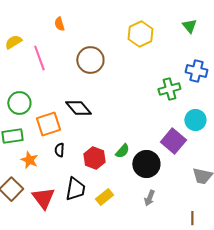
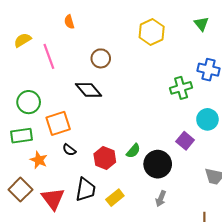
brown circle: (90, 60) -> (101, 58), size x0.7
black diamond: (78, 108) -> (89, 90), moved
purple square: (173, 141) -> (185, 141), size x0.7
black semicircle: (59, 150) -> (69, 150), turned -56

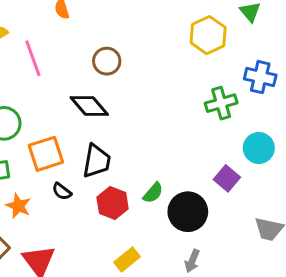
yellow hexagon: (152, 32) -> (208, 35), moved
black trapezoid: (86, 190) -> (97, 161), moved

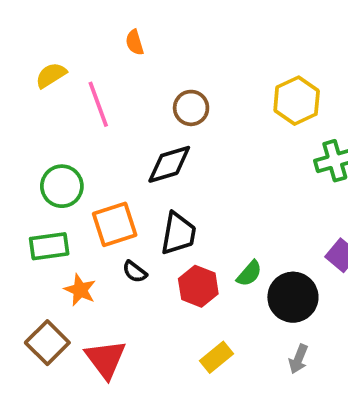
yellow hexagon: (208, 35) -> (297, 101), moved
black diamond: (89, 106) -> (169, 164), turned -66

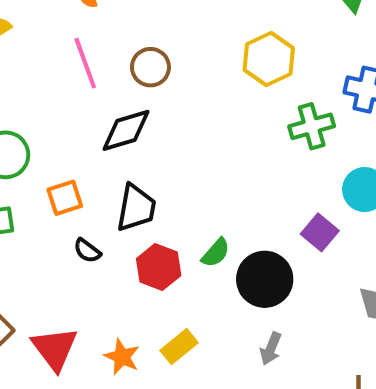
pink line: (98, 104) -> (85, 63), moved
orange square: (115, 224) -> (65, 198), size x0.7
orange star: (80, 290) -> (122, 357), moved

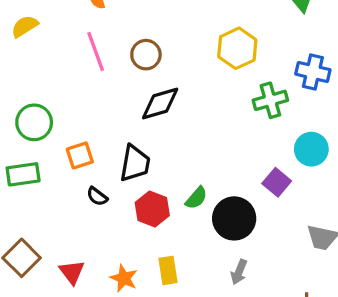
black diamond: (126, 130) -> (160, 103), moved
yellow rectangle: (179, 347) -> (168, 270), turned -60
red triangle: (55, 349) -> (72, 272), size x0.7

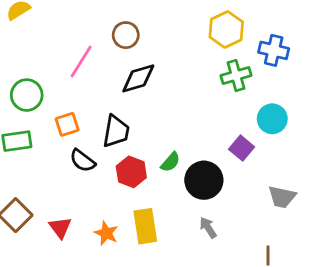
yellow hexagon: (237, 48) -> (226, 29), moved
pink line: (96, 51) -> (81, 62), moved, turned 52
black semicircle: (97, 196) -> (83, 161), size x1.4
yellow rectangle: (168, 270) -> (145, 226), size x1.4
gray arrow: (239, 272) -> (208, 228), turned 125

